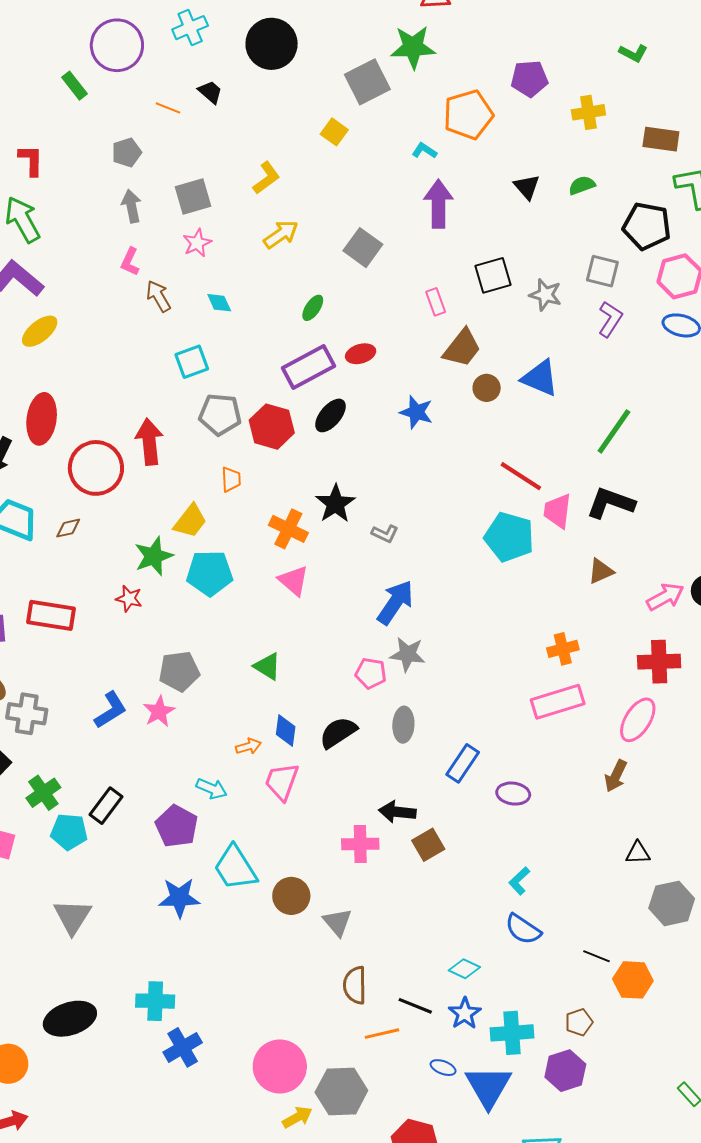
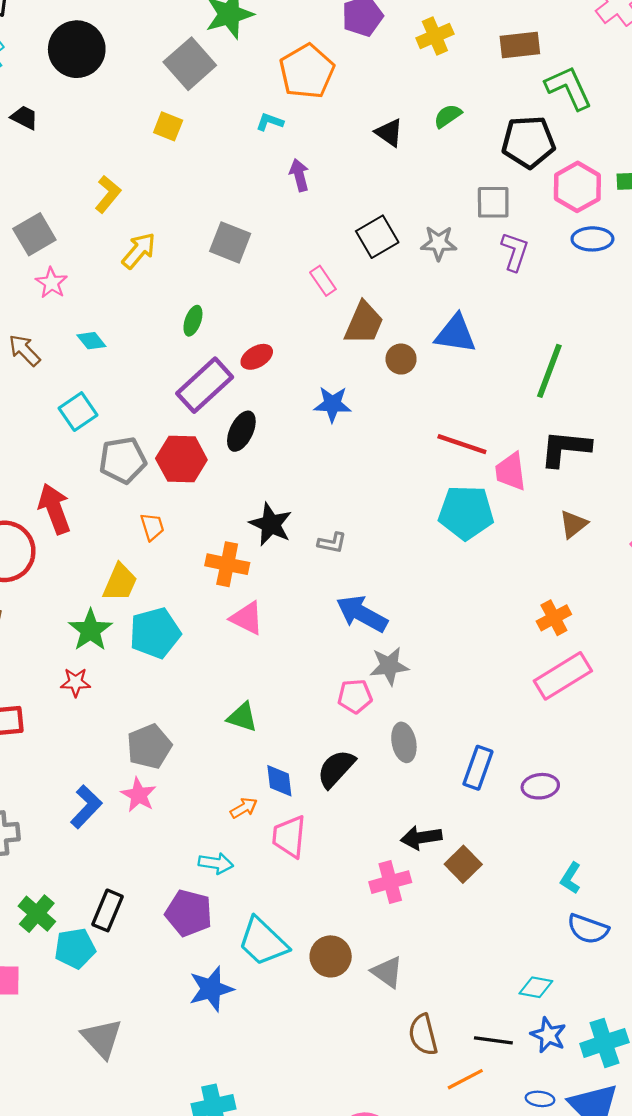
purple arrow: (438, 204) -> (299, 175), size x0.6
blue arrow: (395, 602) -> (362, 614), turned -81

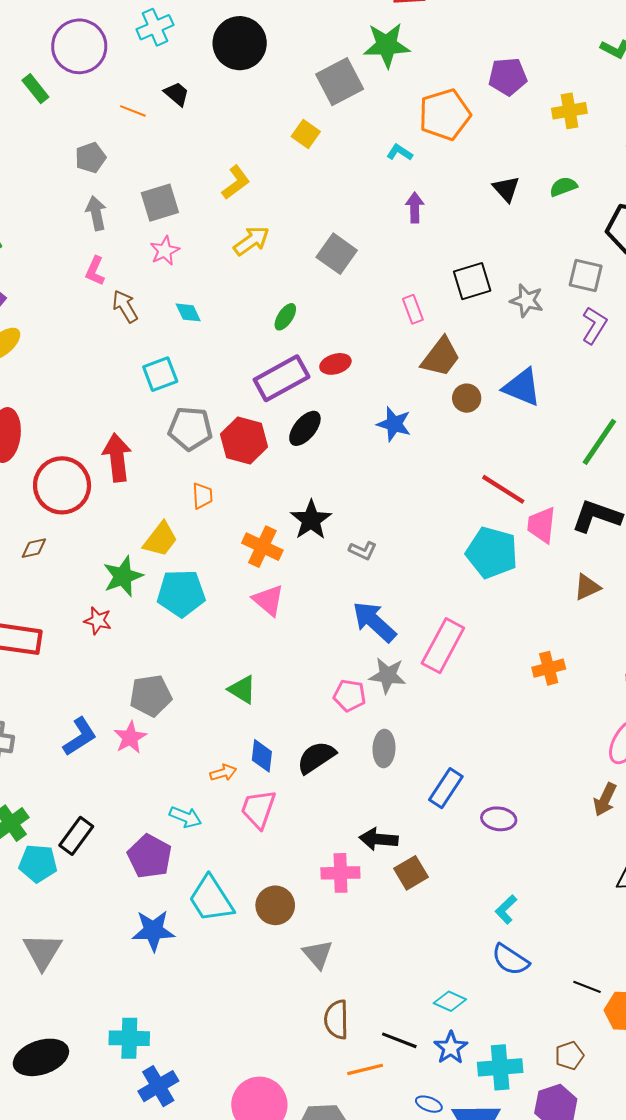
pink rectangle: (563, 676) -> (443, 646), moved, turned -44
brown circle: (331, 956) -> (275, 905), moved

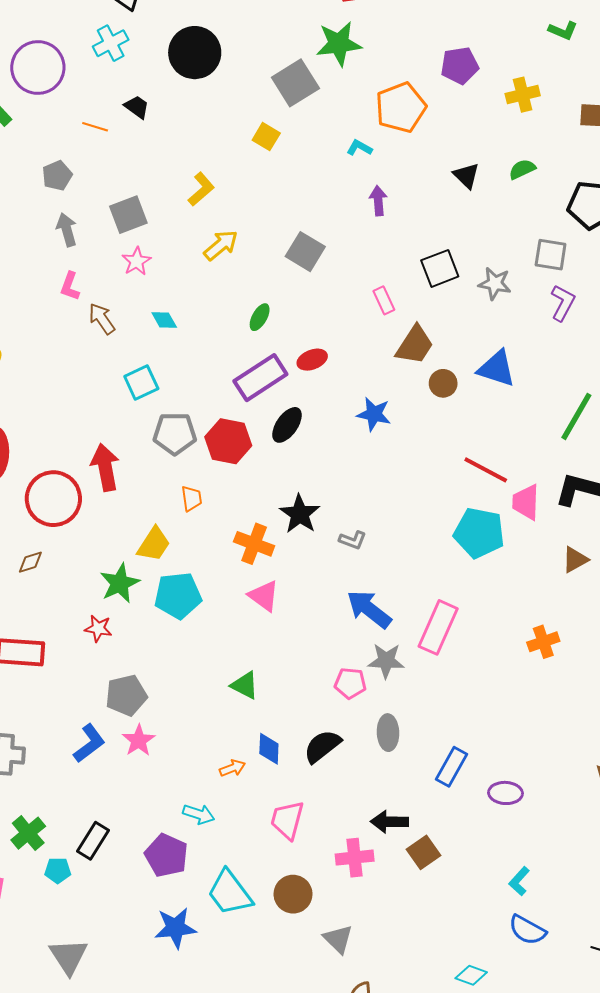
gray pentagon: (151, 696) -> (126, 695), moved
pink trapezoid: (258, 809) -> (287, 820), moved
cyan pentagon: (38, 863) -> (58, 870), size x0.7

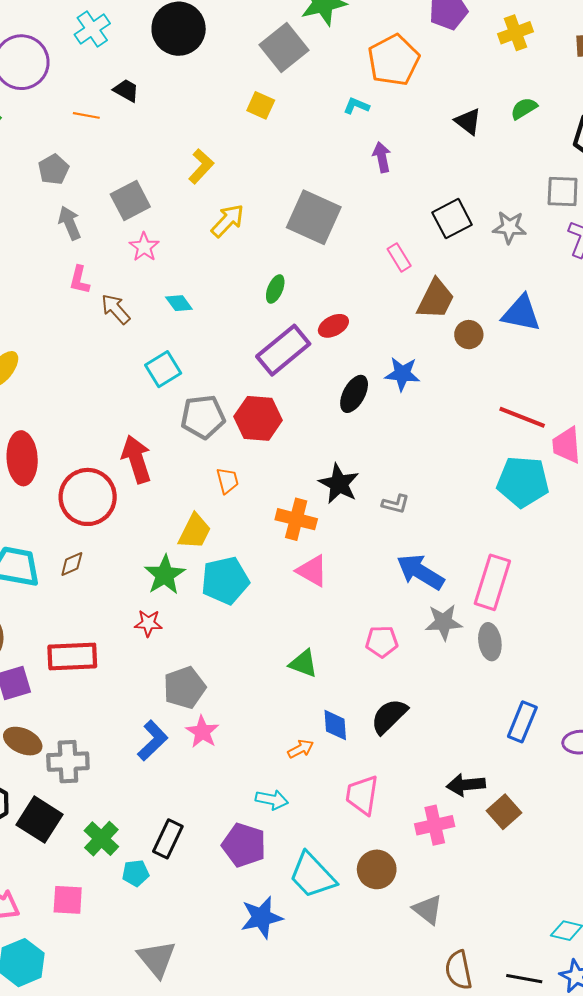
gray square: (305, 252) -> (314, 217), size x1.4
black ellipse: (287, 425) -> (354, 394), moved
pink pentagon: (350, 683) -> (382, 642), moved
gray ellipse: (388, 733) -> (490, 642), moved

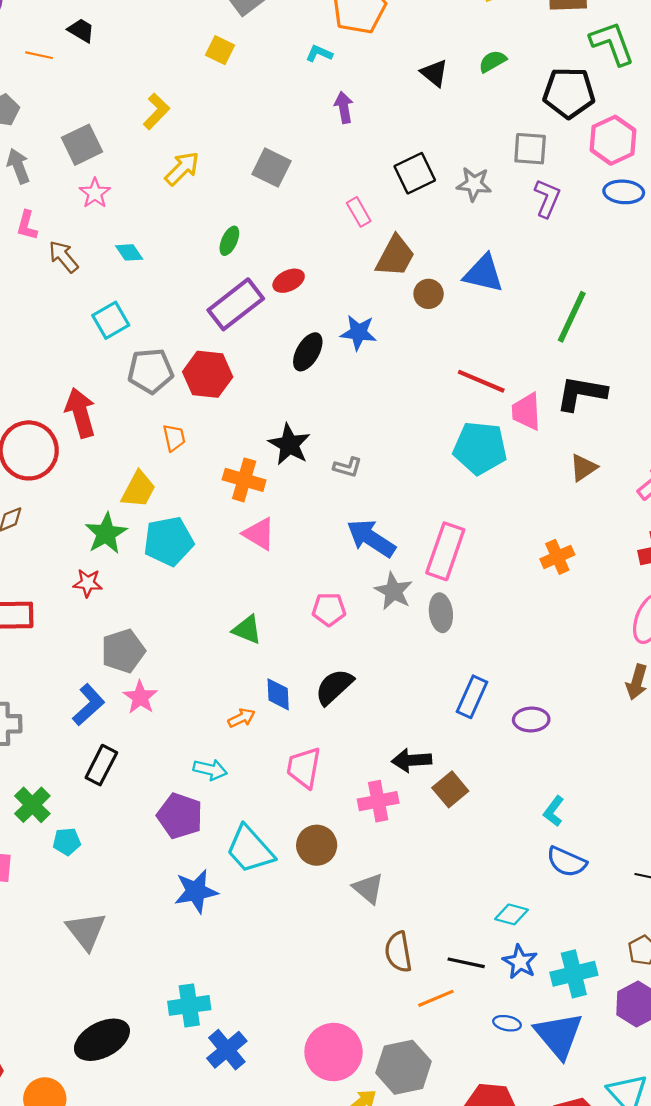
gray square: (314, 217) -> (272, 168), size x0.7
gray star: (444, 622) -> (394, 591), turned 30
black rectangle: (168, 839) -> (101, 765), moved

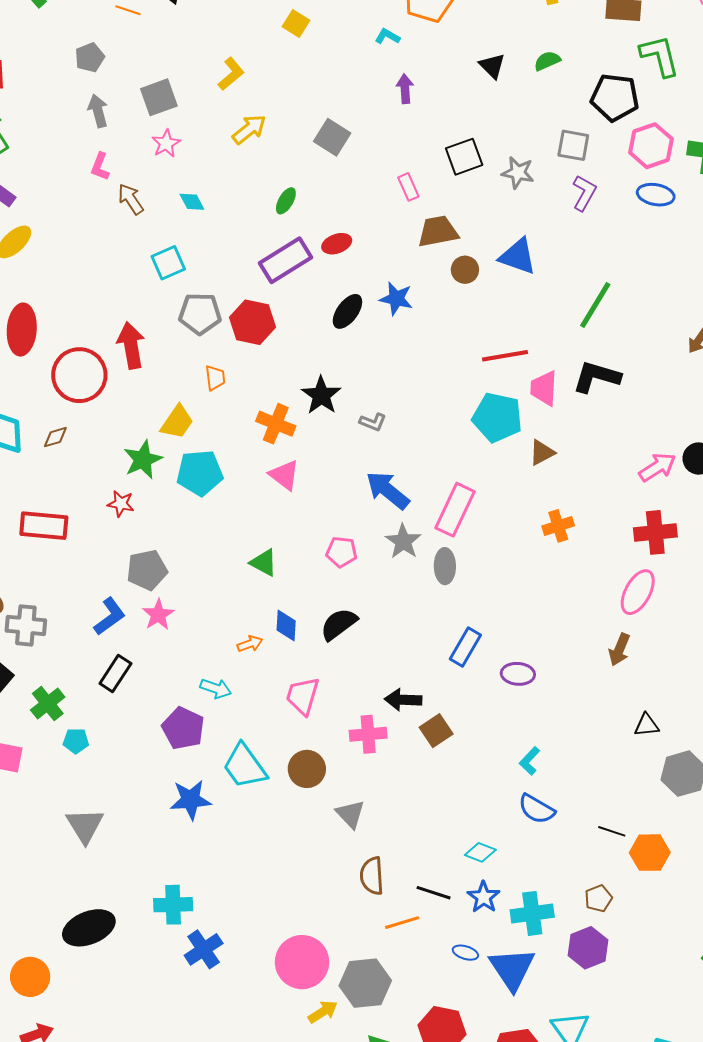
brown trapezoid: (395, 256) -> (438, 231), turned -135
red line: (481, 381) -> (505, 356), turned -39
brown triangle: (583, 468) -> (542, 453), moved

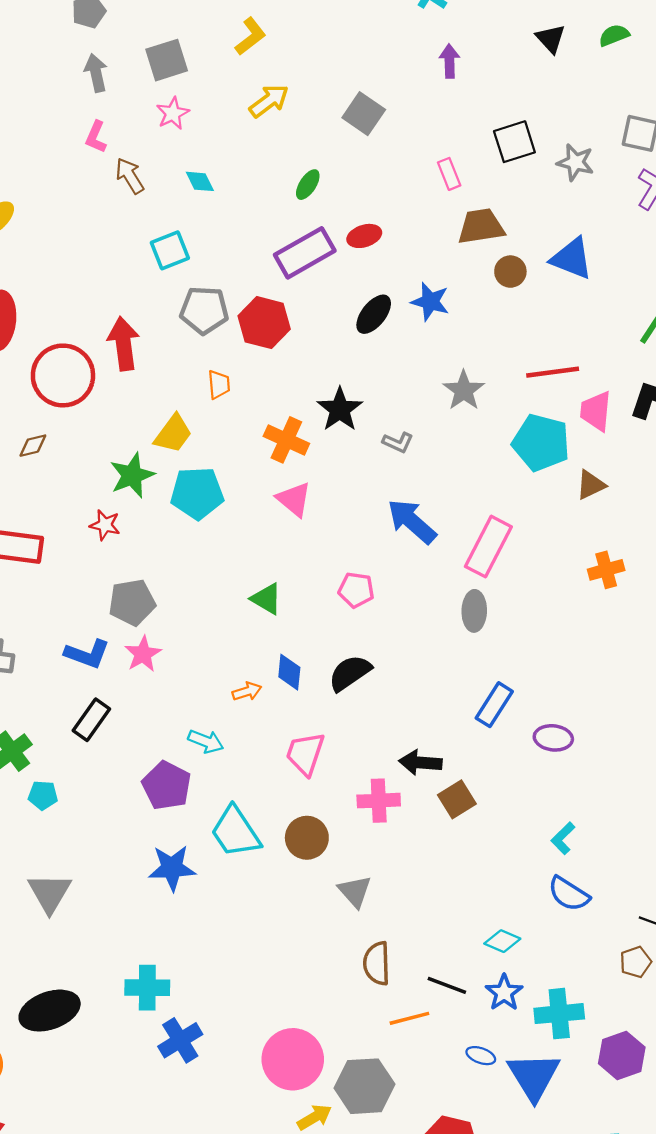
gray star: (403, 541) -> (464, 390), moved
blue L-shape: (110, 616) -> (87, 654), turned 54
brown pentagon: (598, 898) -> (636, 962), moved

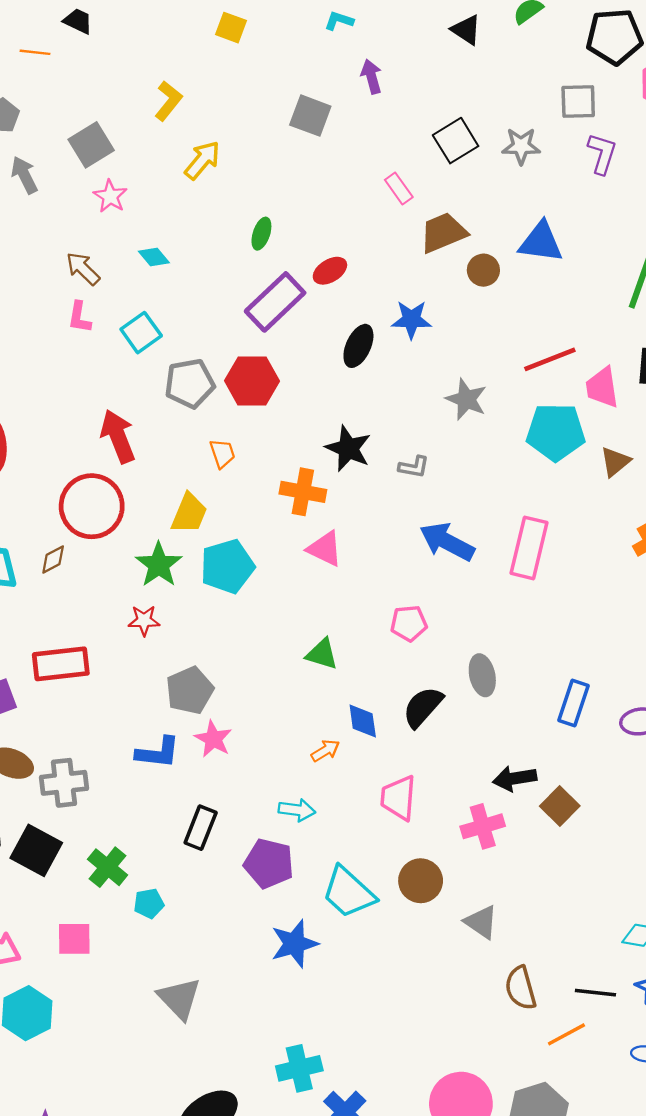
gray square: (364, 114) -> (310, 116), moved
pink L-shape: (96, 137) -> (79, 317), moved
red circle: (63, 375) -> (92, 506), moved
gray ellipse: (474, 611) -> (482, 675), moved
black rectangle: (91, 720) -> (201, 828), moved

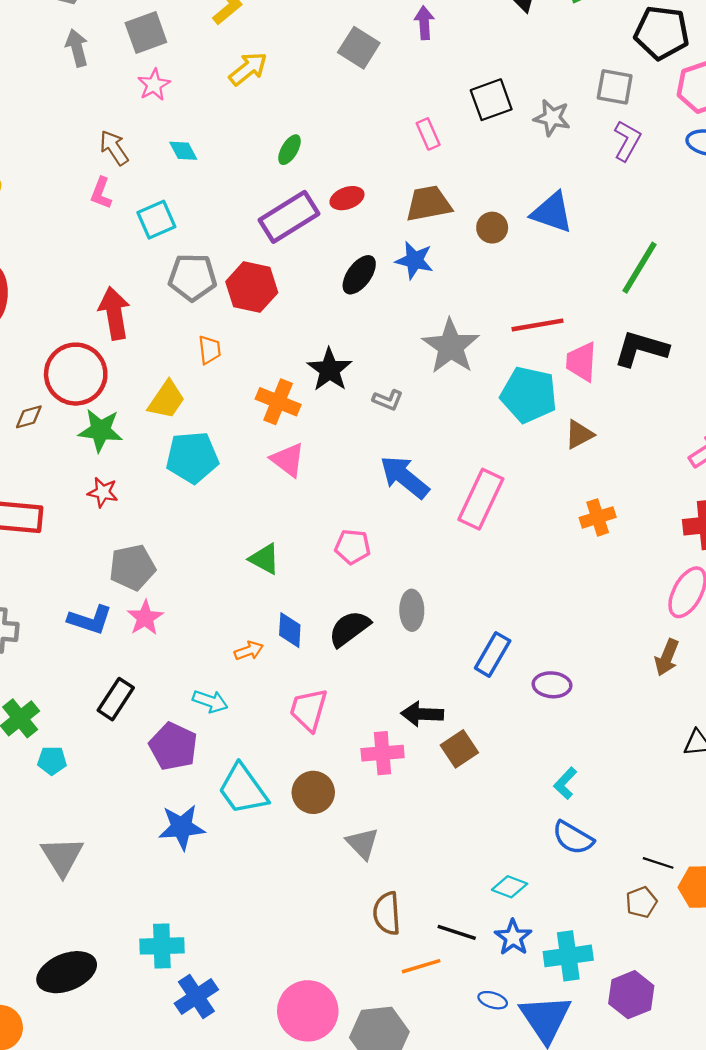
brown trapezoid: (443, 233) -> (429, 204), moved
gray star: (466, 399) -> (451, 346), size x1.4
green star: (159, 565) -> (100, 430), moved, turned 30

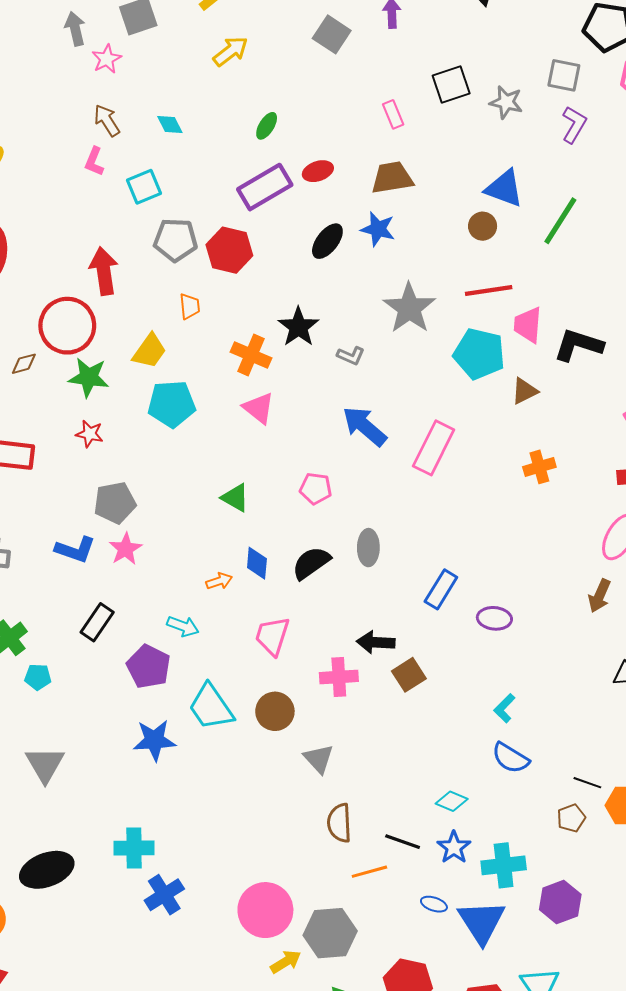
pink star: (154, 85) -> (107, 59), moved
brown circle: (492, 228) -> (483, 226), moved
green line: (640, 268) -> (560, 221), moved
black L-shape: (641, 349) -> (578, 345), moved

